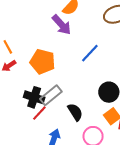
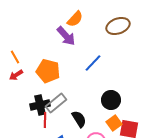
black cross: (34, 97) -> (40, 105), turned -30
red line: (39, 113) -> (45, 120), turned -42

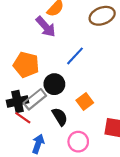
black circle: (111, 100) -> (54, 84), moved
red line: (45, 120) -> (23, 118), turned -56
orange square: (114, 123) -> (85, 101), moved

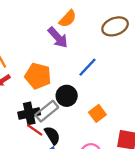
black semicircle: (60, 117) -> (52, 135), moved

